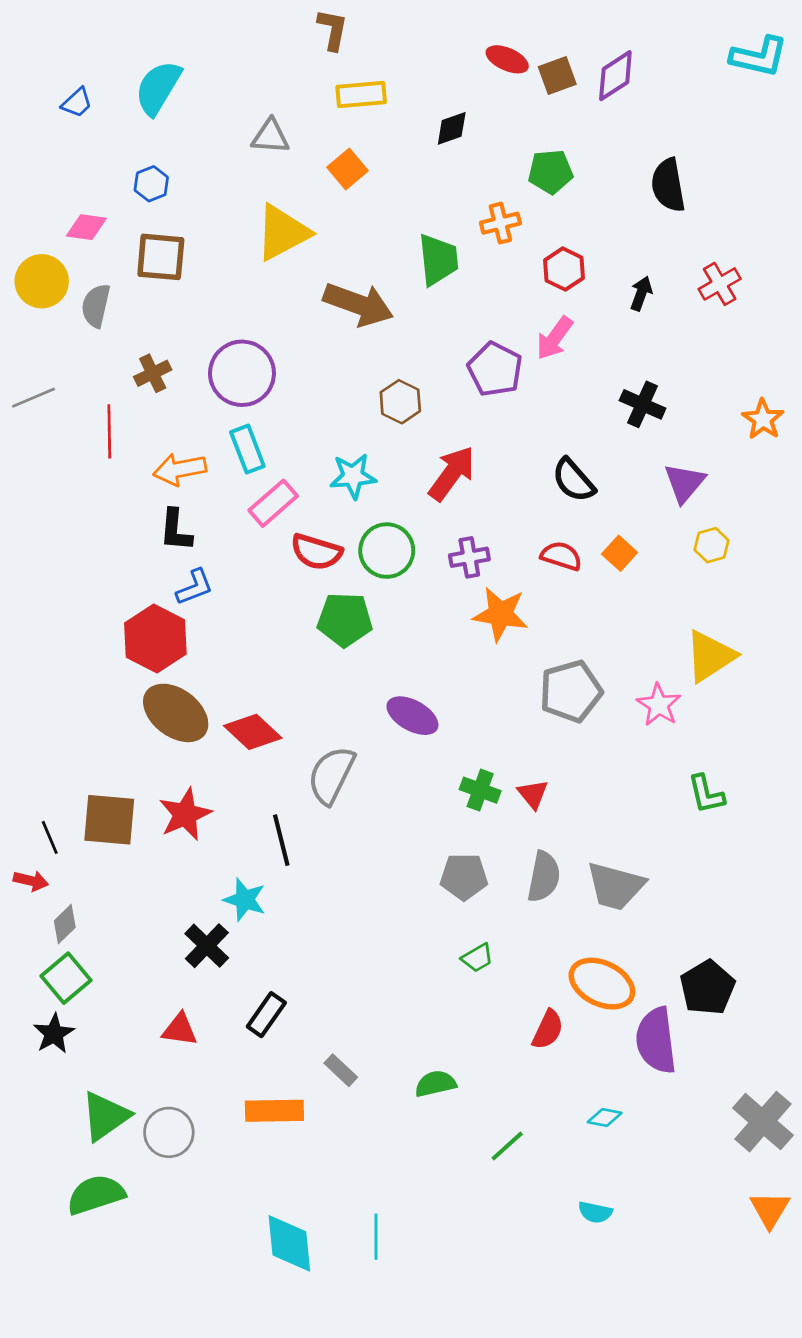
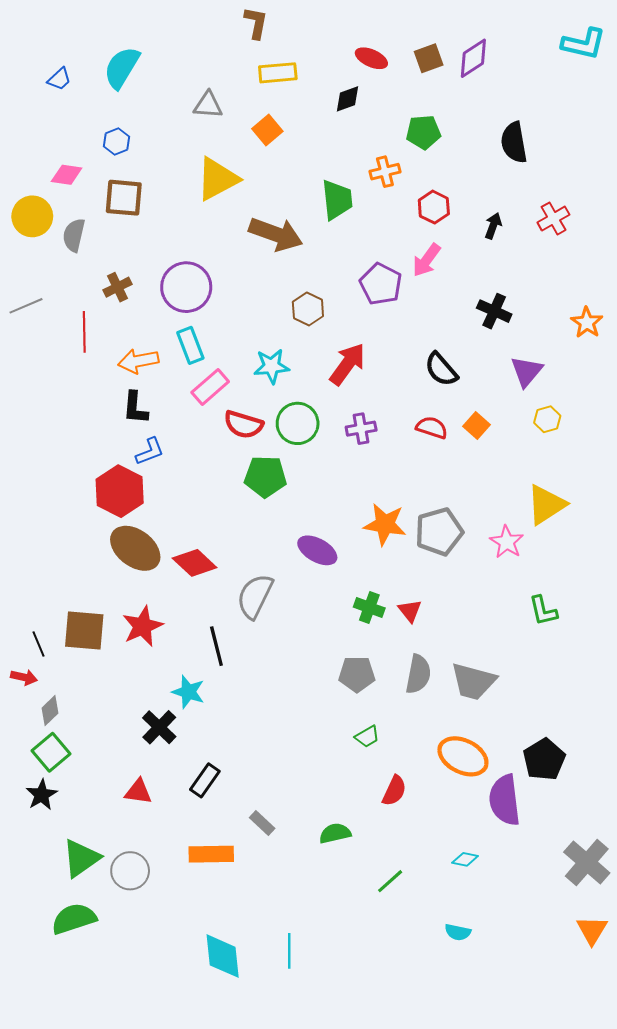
red ellipse: (507, 59) -> (371, 58), moved
orange star: (500, 614) -> (385, 524), moved
red semicircle: (548, 1030) -> (394, 791), moved

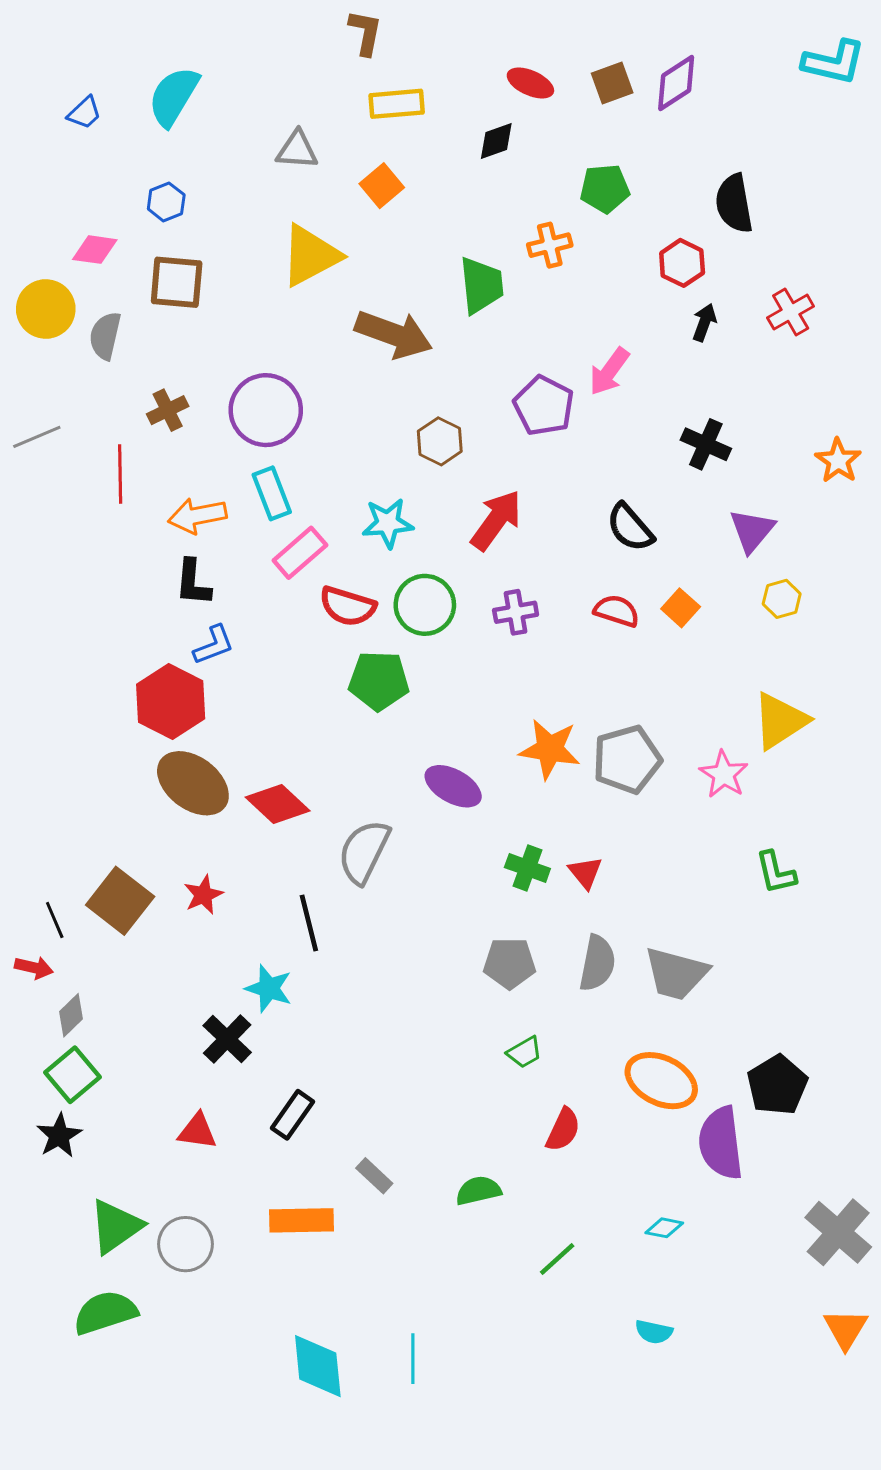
red hexagon: (434, 207) -> (682, 263), moved
red star: (143, 626) -> (203, 895), size x0.7
brown square: (84, 630) -> (120, 901), turned 33

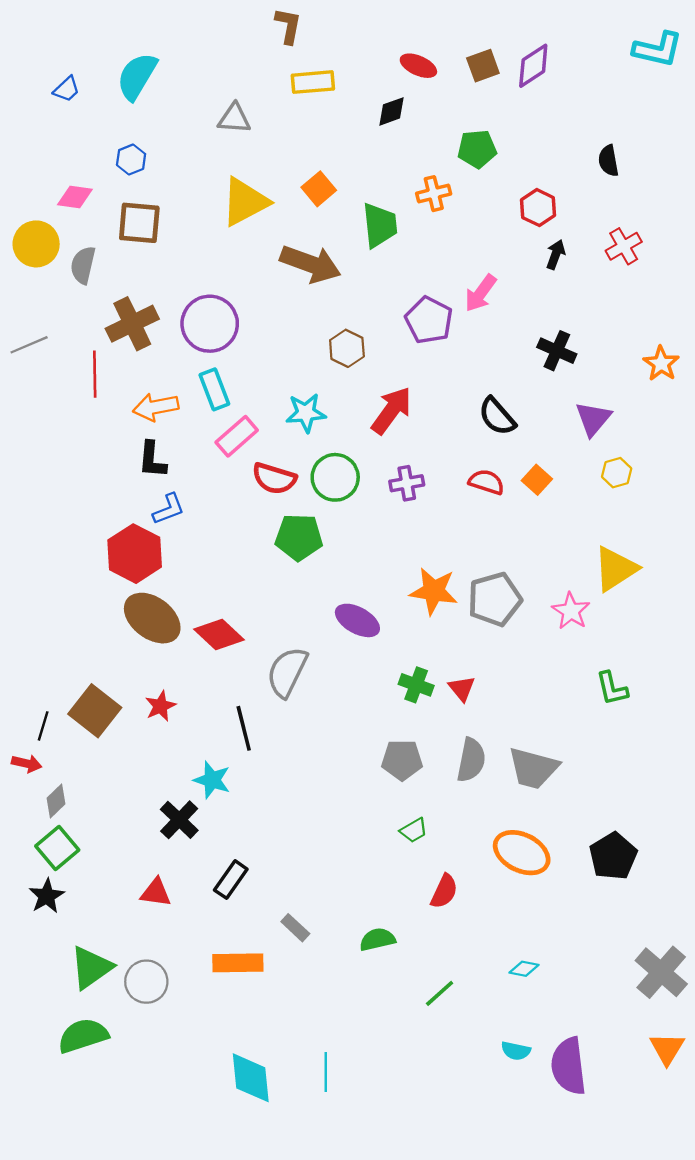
orange square: (382, 186) -> (319, 189), moved
black semicircle: (734, 203) -> (608, 161), moved, size x0.7
brown cross: (168, 410) -> (132, 324), size x1.6
black line: (55, 920) -> (43, 726), turned 40
purple semicircle: (721, 1143) -> (569, 1066), moved

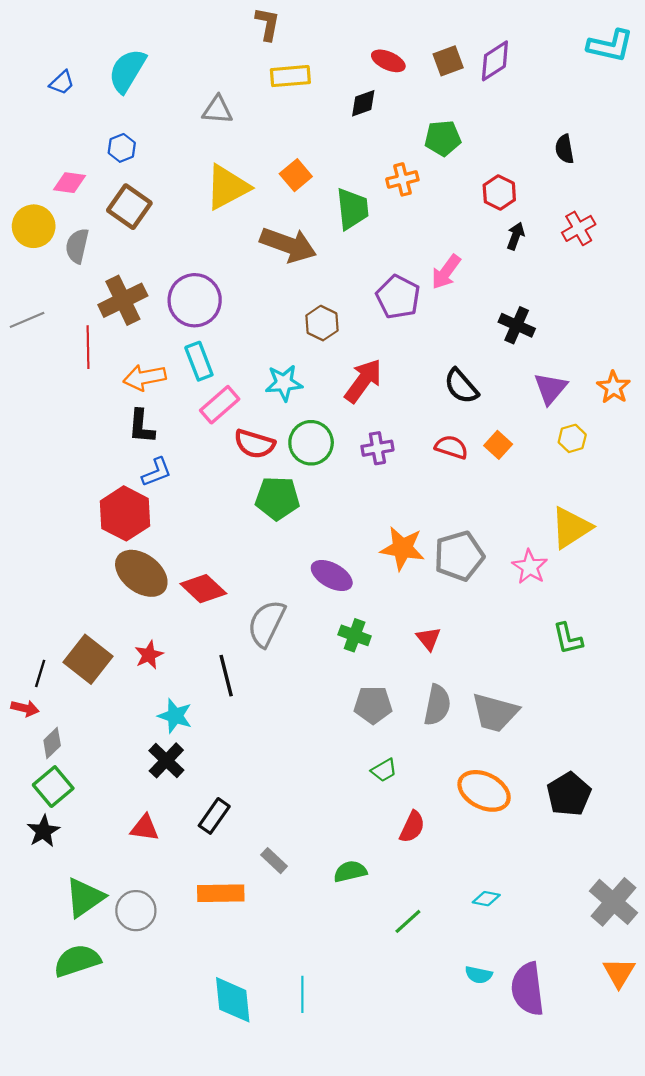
brown square: (139, 223) -> (129, 207), turned 30
orange star: (661, 364) -> (614, 387), moved
green cross: (416, 685) -> (355, 635), moved
cyan star: (212, 780) -> (175, 716), moved

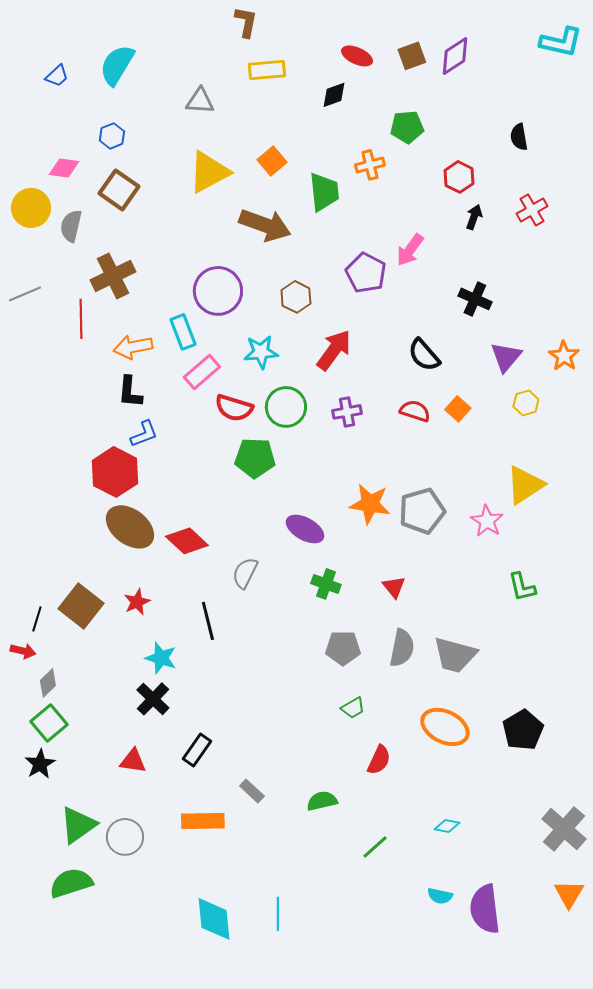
purple circle: (195, 300) -> (218, 291), moved
gray semicircle: (266, 623) -> (245, 573), size x0.7

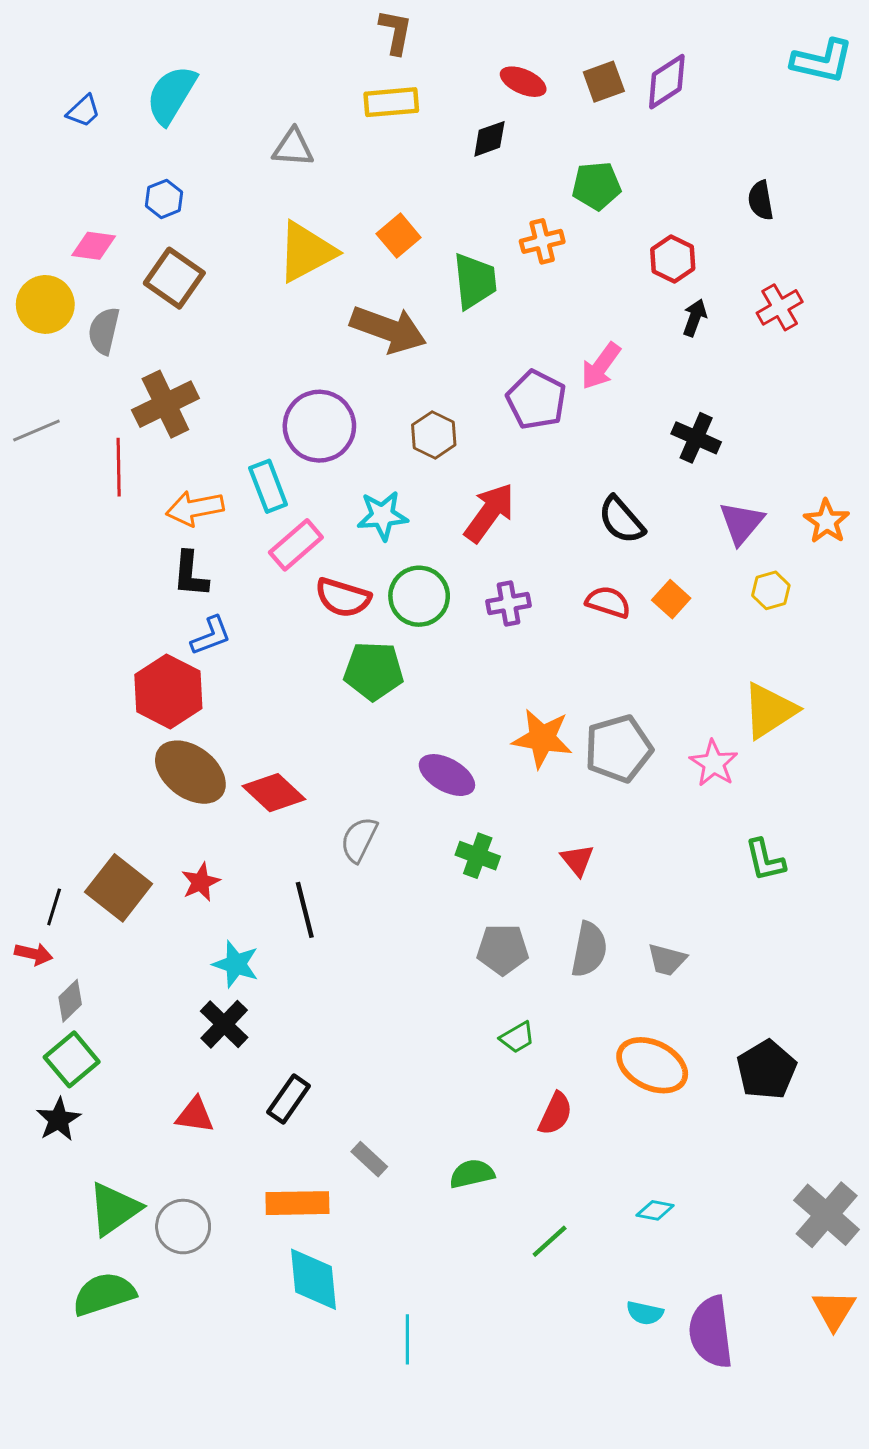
brown L-shape: (246, 22) -> (396, 32), moved
gray trapezoid: (455, 655) -> (667, 960), size x0.6
cyan diamond: (214, 919) -> (314, 1279), moved

